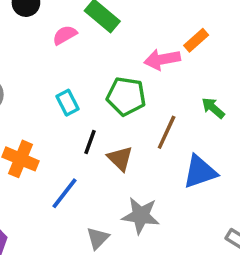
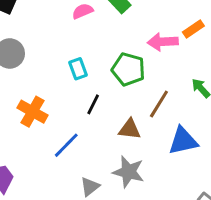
brown triangle: (120, 158) -> (130, 129), moved, turned -45

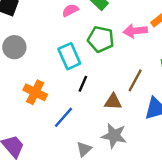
cyan rectangle: (78, 69) -> (69, 56), size x1.5
green pentagon: (128, 69) -> (101, 39), moved

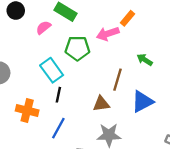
black line: (83, 84) -> (58, 95), moved

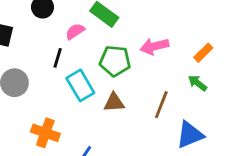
orange rectangle: (128, 18) -> (203, 53), moved
black line: (58, 95) -> (58, 58), moved
brown triangle: (101, 104) -> (114, 102), moved

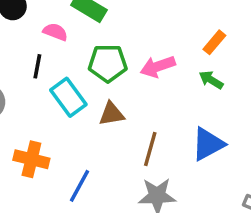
pink semicircle: (75, 31) -> (55, 32), turned 60
pink arrow: (154, 46) -> (158, 66), moved
brown line: (161, 105) -> (150, 149), moved

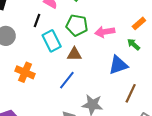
blue triangle: (208, 144) -> (118, 65), moved
brown line: (150, 149) -> (131, 93), moved
blue line: (80, 186) -> (67, 80), moved

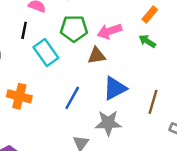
brown triangle: (74, 54) -> (97, 56), moved
blue triangle: (118, 65) -> (115, 88), moved

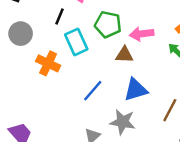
orange cross: (19, 96) -> (48, 63), moved

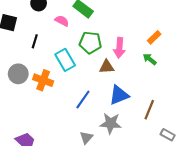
black line: (60, 16) -> (35, 41), moved
gray circle: (21, 34) -> (18, 74), moved
pink arrow: (142, 34) -> (119, 48), turned -72

